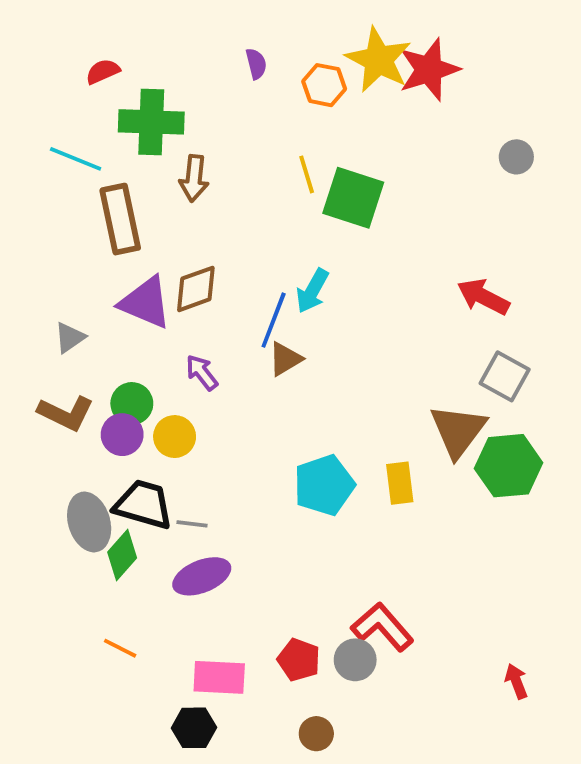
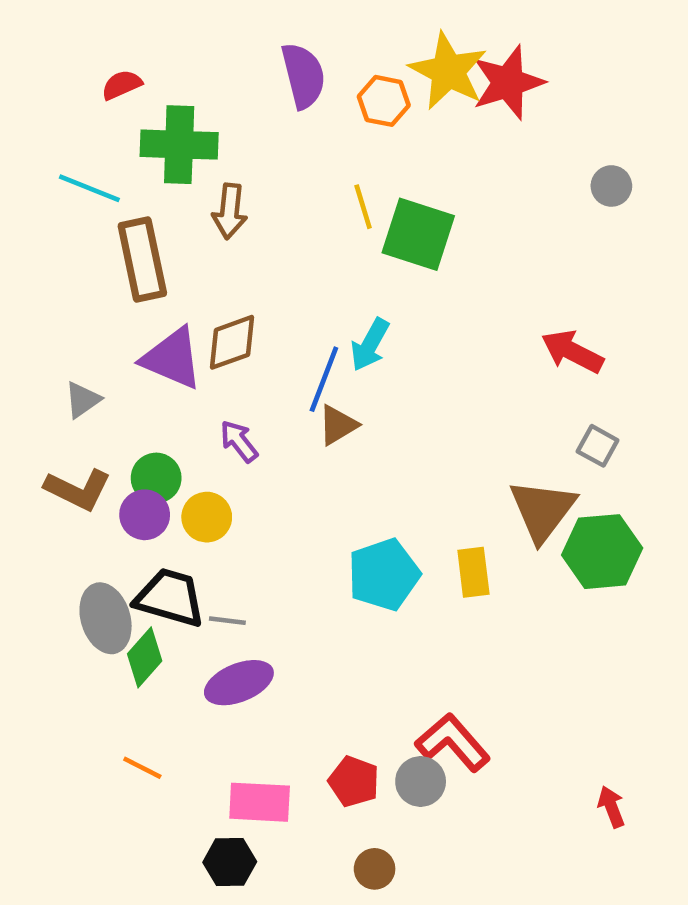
purple semicircle: (256, 64) -> (303, 76), size x1.8
gray square: (505, 376) -> (598, 446), size x0.7

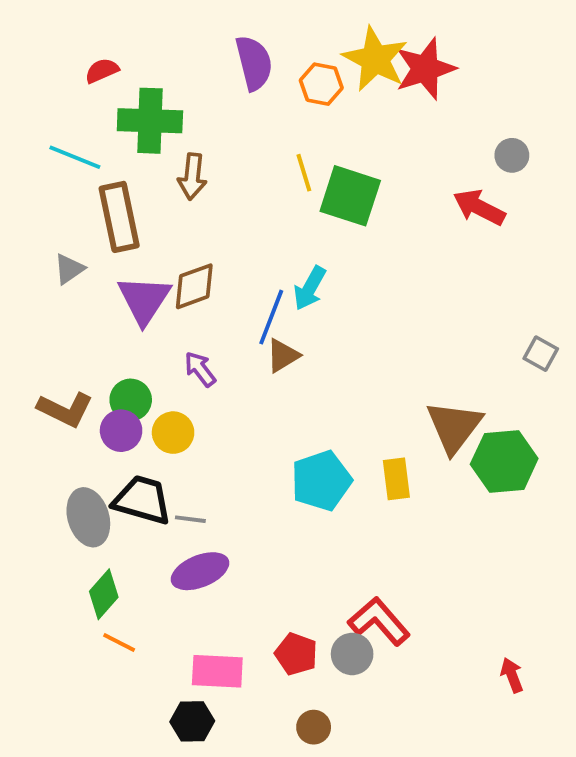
red arrow: (572, 352) -> (479, 207), moved
purple triangle: (172, 358) -> (144, 300), turned 40
gray triangle: (83, 400) -> (69, 269), moved
gray square: (598, 446) -> (541, 354), moved
green diamond: (145, 657) -> (104, 594), moved

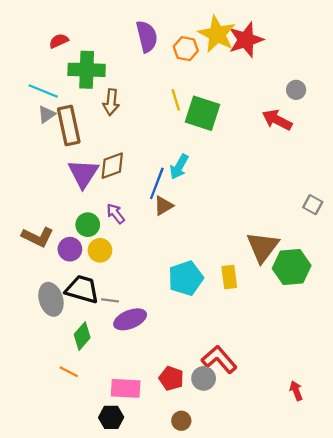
gray triangle: (69, 269) -> (47, 114), moved
green circle: (131, 400) -> (88, 225), moved
purple ellipse: (200, 571) -> (130, 319), moved
green diamond: (104, 594) -> (82, 336), moved

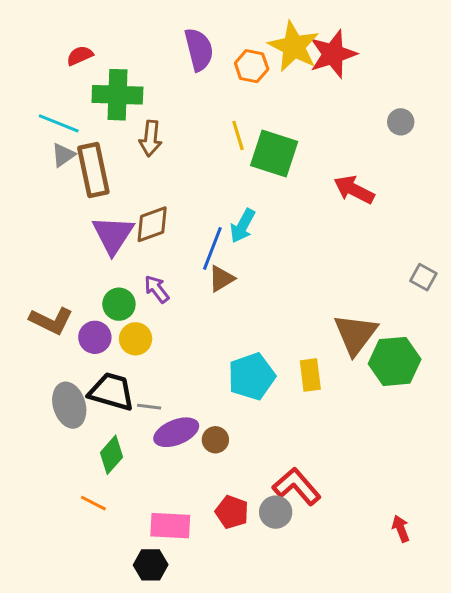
red arrow: (277, 120) -> (354, 190), moved
brown circle: (181, 421) -> (215, 440), moved

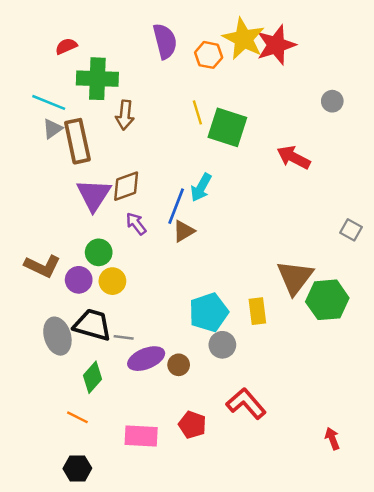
purple arrow: (157, 289) -> (136, 224), moved
gray circle: (276, 512) -> (222, 345), moved
black hexagon: (151, 565) -> (77, 468), moved

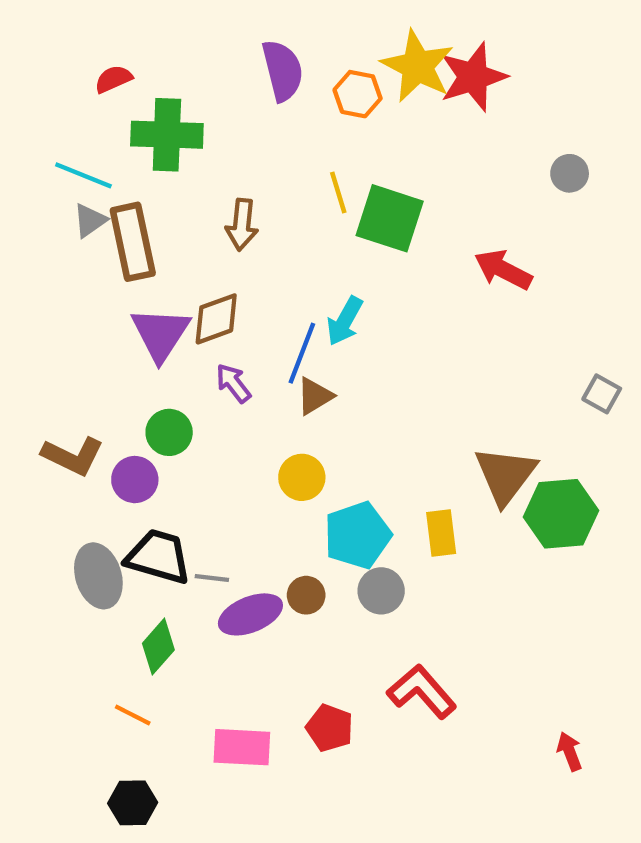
brown arrow: (125, 115) -> (242, 225), moved
yellow circle: (112, 281) -> (302, 477), moved
brown circle: (179, 365) -> (306, 595), moved

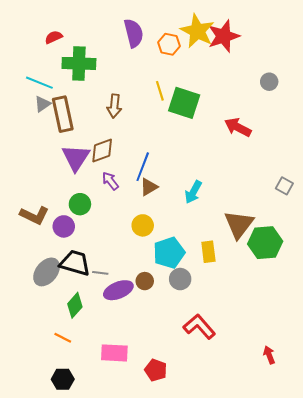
cyan arrow: (345, 321) -> (193, 192), moved
gray ellipse: (98, 576) -> (47, 272), turned 56
red pentagon: (330, 728) -> (156, 370), moved

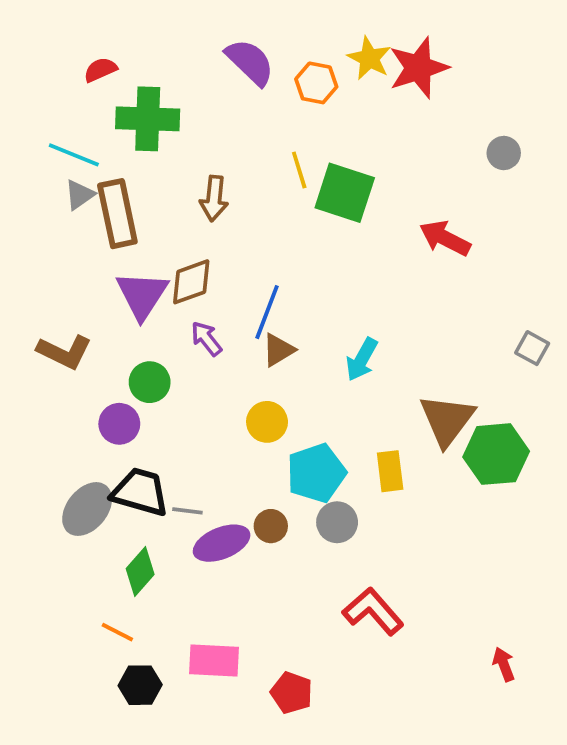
yellow star: (197, 31) -> (369, 58), size x0.7
purple semicircle: (134, 33) -> (250, 62), turned -32
brown L-shape: (34, 215) -> (64, 352), moved
black hexagon: (63, 379) -> (140, 685), moved

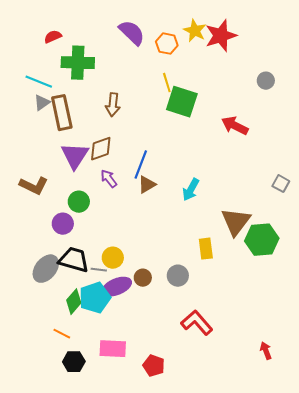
yellow line: (299, 170) -> (167, 83), moved
yellow circle: (267, 422) -> (113, 258), moved
cyan pentagon: (316, 473) -> (95, 298), moved

